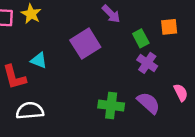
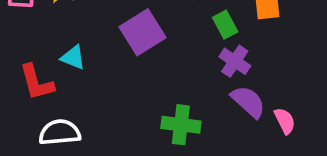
pink semicircle: (181, 93) -> (285, 121), moved
purple semicircle: (149, 103) -> (248, 102), moved

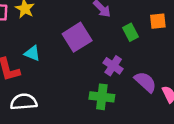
purple cross: (235, 61) -> (113, 66), moved

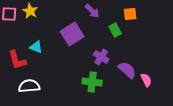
orange square: (158, 21) -> (130, 14), moved

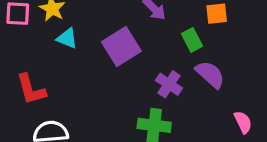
cyan triangle: (36, 47) -> (67, 38), moved
purple semicircle: (127, 70) -> (210, 74), moved

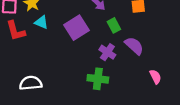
green rectangle: (192, 40) -> (114, 25), moved
red L-shape: (31, 89) -> (16, 31), moved

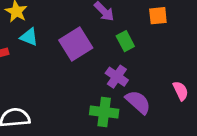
purple semicircle: (134, 46) -> (138, 102), moved
pink semicircle: (155, 77) -> (181, 91), moved

